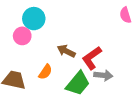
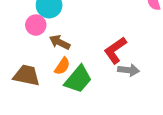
brown arrow: (66, 51) -> (60, 42), moved
green trapezoid: (78, 83) -> (78, 79), moved

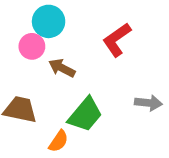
red L-shape: (115, 50) -> (117, 40), moved
orange semicircle: (62, 66) -> (59, 141), moved

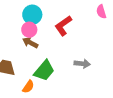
cyan circle: (49, 21) -> (32, 15), moved
pink circle: (32, 46) -> (29, 30), moved

